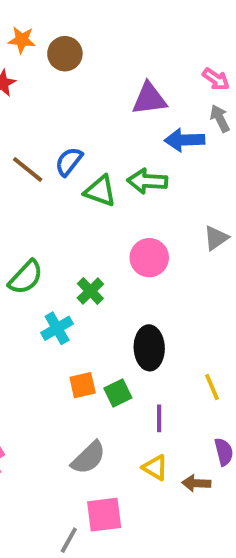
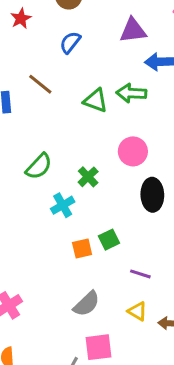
blue semicircle: (69, 162) -> (70, 42), moved
black ellipse: (149, 348) -> (152, 195), moved
green square: (118, 393) -> (109, 240), moved
purple line: (159, 418) -> (140, 274), turned -72

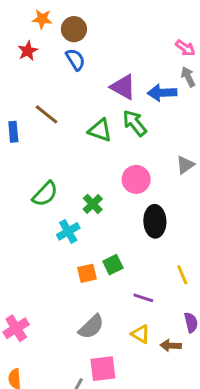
purple triangle: (133, 30) -> (123, 87), moved, turned 36
blue semicircle: (70, 42) -> (75, 59), moved, turned 110
green arrow: (131, 93) -> (135, 123), turned 48

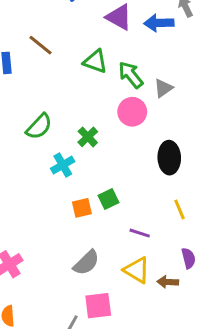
green arrow: (135, 123) -> (131, 75), moved
gray triangle: (185, 165) -> (163, 88), moved
black ellipse: (155, 221) -> (169, 158), moved
yellow triangle: (140, 334) -> (137, 270), size x1.4

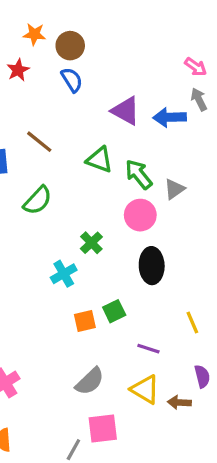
green semicircle: (39, 127) -> (38, 200), moved
black ellipse: (169, 158) -> (152, 266), moved

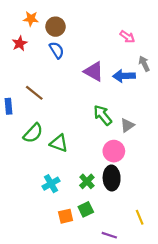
pink arrow: (196, 67) -> (127, 37), moved
green triangle: (100, 160) -> (59, 143), moved
pink circle: (140, 215) -> (114, 151), moved
green cross: (91, 243) -> (87, 181), moved

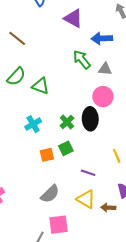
blue arrow: (124, 76) -> (102, 38), moved
gray triangle: (127, 125) -> (105, 69), turned 40
pink circle: (114, 151) -> (103, 97), moved

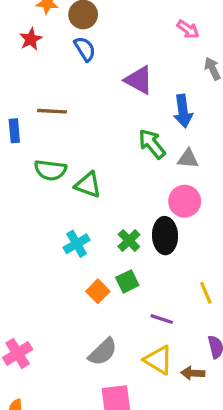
brown line: (17, 38) -> (52, 111), turned -36
blue arrow: (102, 38) -> (183, 111), turned -96
green semicircle: (16, 76) -> (50, 170), turned 54
orange square: (47, 155) -> (98, 291), turned -32

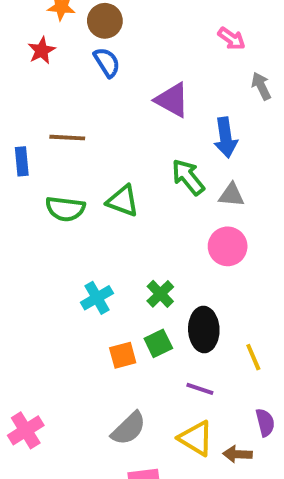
green triangle: (88, 185) -> (123, 201), moved
black ellipse: (165, 236) -> (204, 330), moved
orange square: (98, 291) -> (123, 355), turned 30

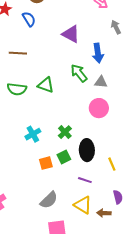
blue semicircle: (107, 62) -> (29, 19), moved

